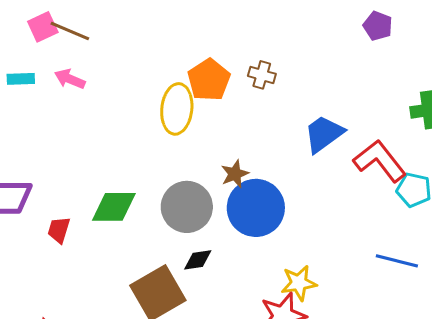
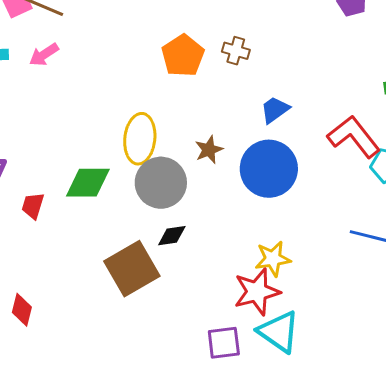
pink arrow: (70, 79) -> (44, 55), turned -56
yellow ellipse: (177, 109) -> (140, 139), moved
blue trapezoid: (324, 134) -> (275, 110), moved, size x0.7
blue circle: (256, 208) -> (269, 169), moved

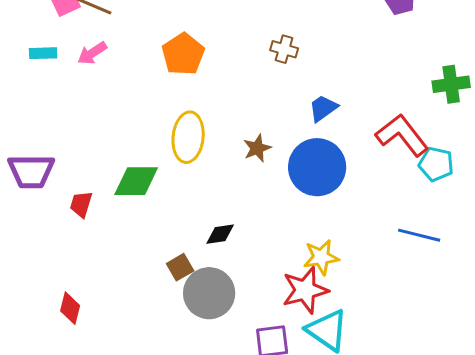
orange pentagon: (183, 56) -> (183, 54), moved
gray circle: (161, 183) -> (209, 293), moved
brown square: (132, 269) -> (180, 267), size x0.5

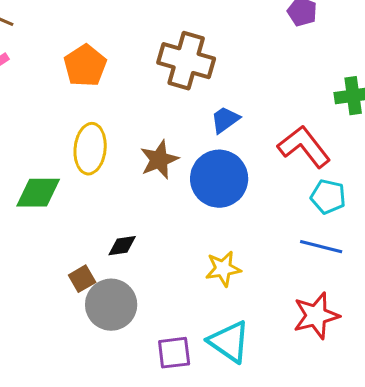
brown cross: (284, 49) -> (186, 61), size x2.0
brown star: (257, 148) -> (159, 160), size x1.4
cyan pentagon: (436, 164) -> (328, 197), moved
red star: (305, 290) -> (316, 316), moved

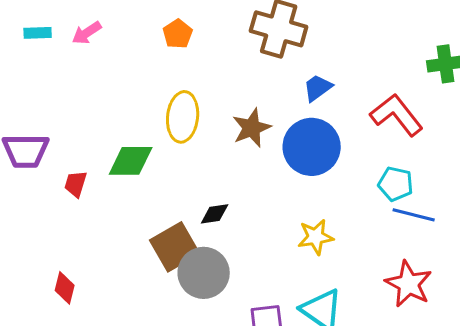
orange pentagon: (85, 66) -> (178, 34), size x0.7
cyan pentagon: (328, 197) -> (396, 184), moved
brown square: (82, 279) -> (175, 247), size x1.8
red star: (316, 316) -> (409, 284), turned -30

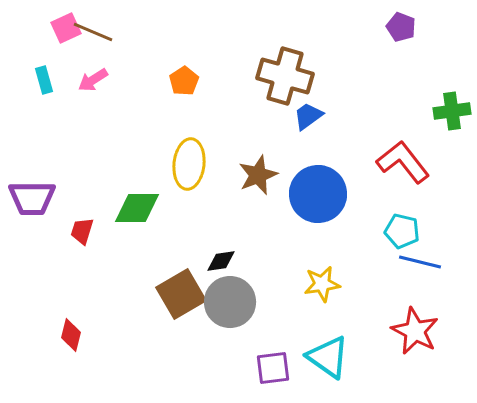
cyan rectangle: (38, 33) -> (44, 80), turned 76
blue trapezoid: (318, 88) -> (308, 116), moved
gray circle: (204, 273) -> (230, 302), moved

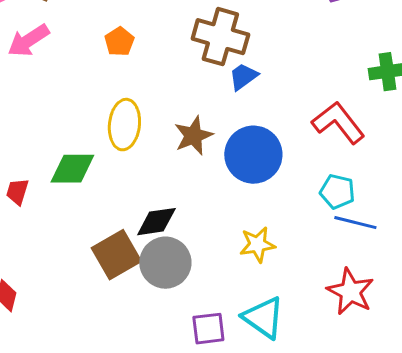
pink arrow: (93, 80) -> (28, 41), size x1.4
black diamond: (221, 261) -> (156, 222), size x1.4

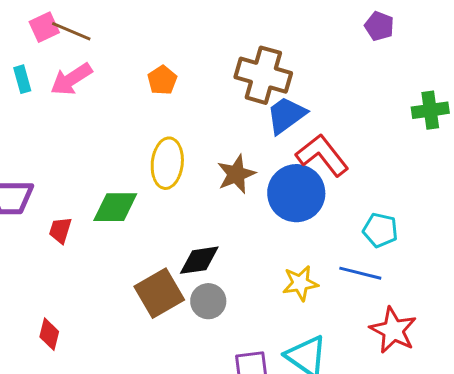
blue trapezoid: (243, 77) -> (286, 115), size x1.4
red L-shape: (338, 123) -> (322, 155), moved
blue line: (355, 223) -> (360, 273), moved
gray circle: (165, 263) -> (208, 301), size x0.7

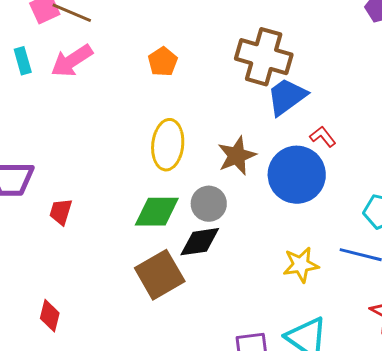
red L-shape: (322, 155) -> (323, 137), size x0.5
green diamond: (115, 207) -> (157, 212), moved
gray circle: (208, 301) -> (209, 204), moved

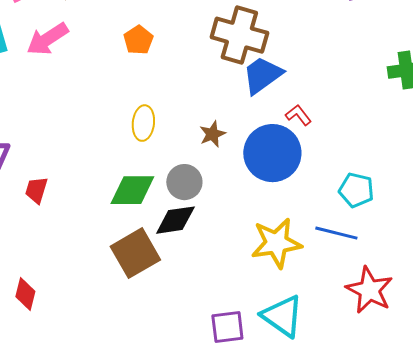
yellow ellipse: (168, 145) -> (143, 123), size x0.7
brown star: (237, 156) -> (212, 134), size x0.7
yellow star: (301, 265) -> (276, 243), size x1.4

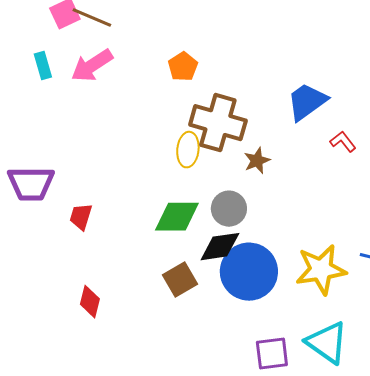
brown cross: (239, 35) -> (218, 123), moved
blue circle: (272, 153) -> (249, 272), moved
brown square: (135, 253) -> (180, 280), size x0.7
red diamond: (25, 294) -> (90, 302), moved

